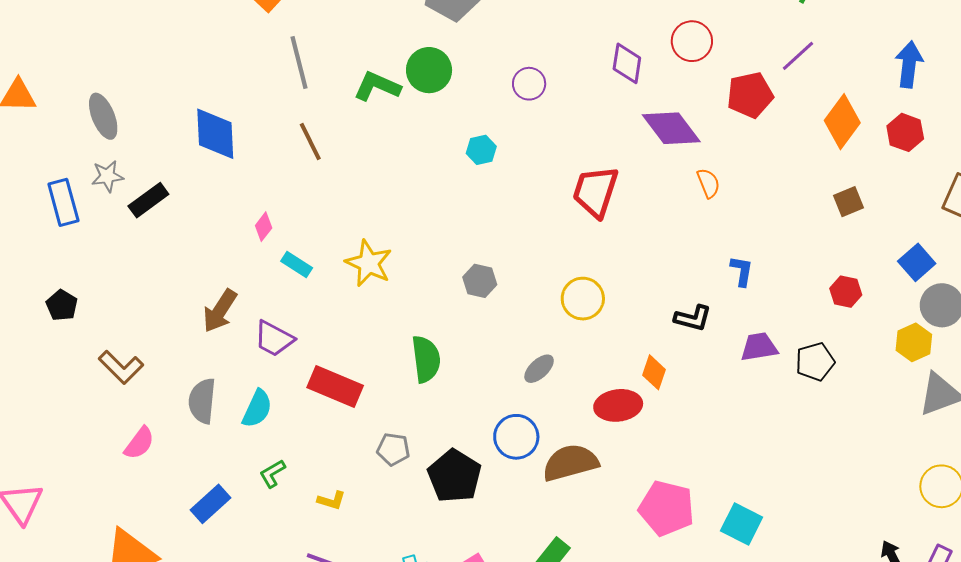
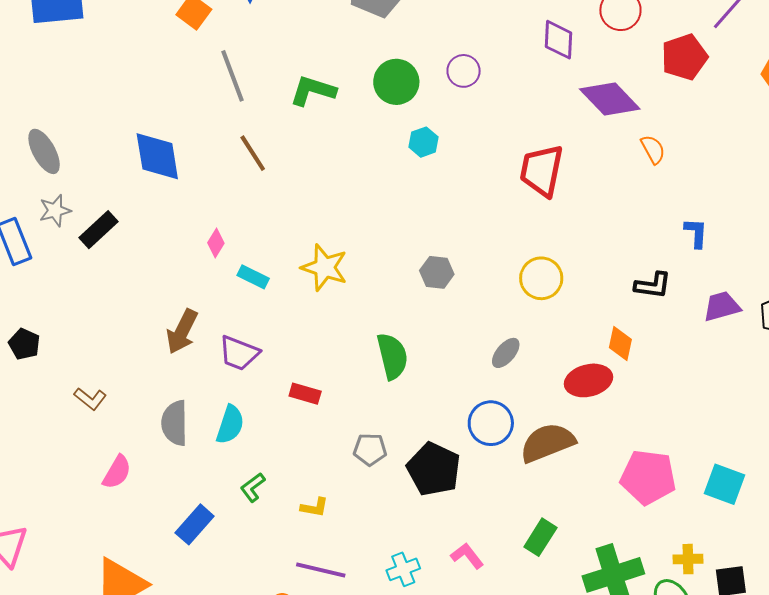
green circle: (429, 70) -> (396, 82), moved
brown L-shape: (121, 367) -> (90, 399), size x0.7
red rectangle: (335, 386) -> (305, 394), size x0.6

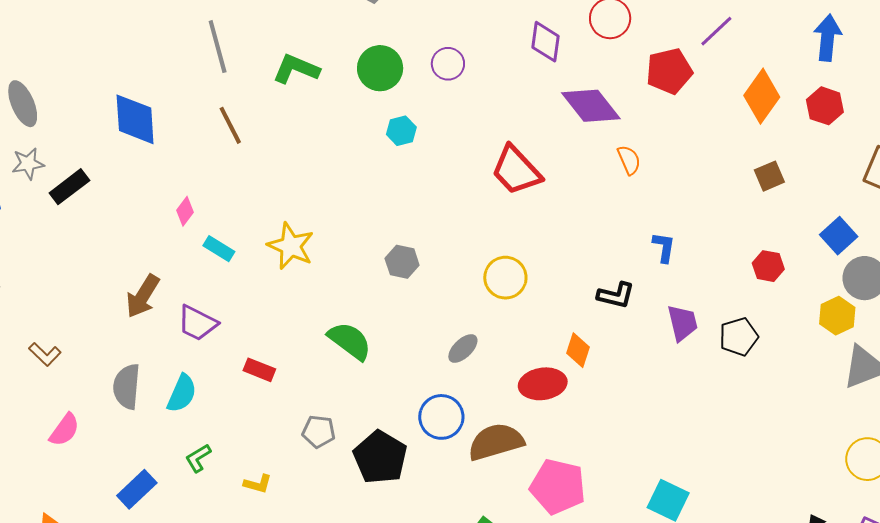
red trapezoid: (542, 170) -> (516, 170), turned -60
purple trapezoid: (722, 306) -> (682, 323), turned 87
green semicircle: (392, 356) -> (350, 341), turned -45
pink pentagon: (648, 477) -> (558, 487), moved

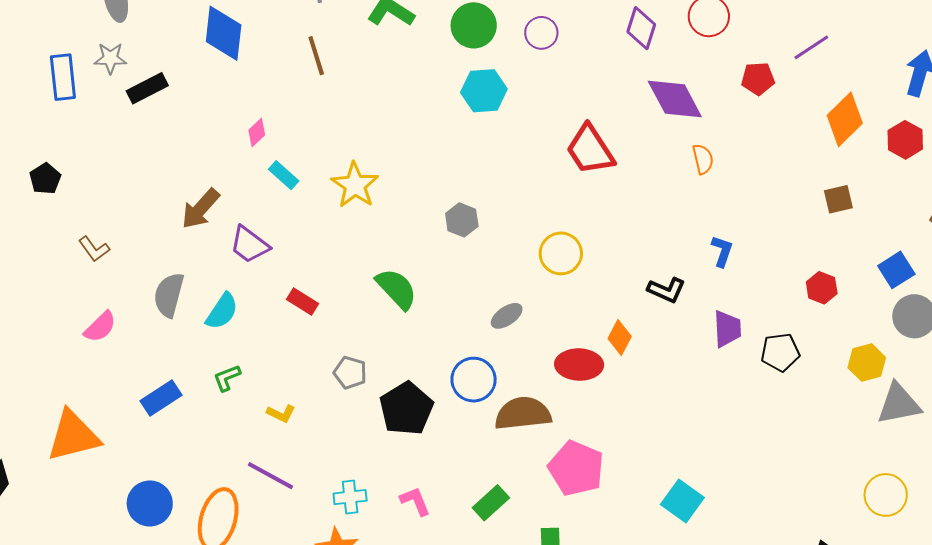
red pentagon: (669, 71) -> (758, 79), size x0.7
cyan hexagon: (401, 131) -> (484, 91), size x1.5
yellow hexagon: (837, 316) -> (867, 363), moved

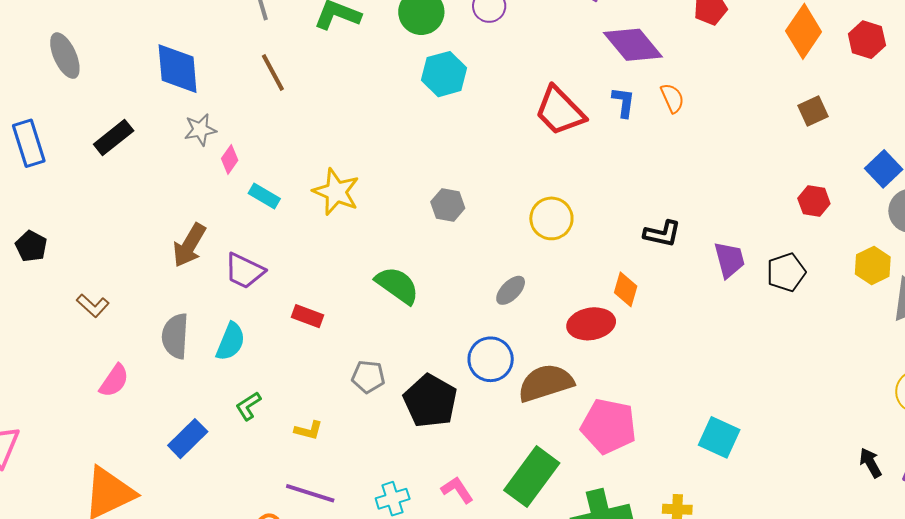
gray star: (110, 58) -> (200, 130), moved
blue L-shape: (722, 251) -> (623, 102), moved
green rectangle: (491, 503) -> (532, 477), size x1.6

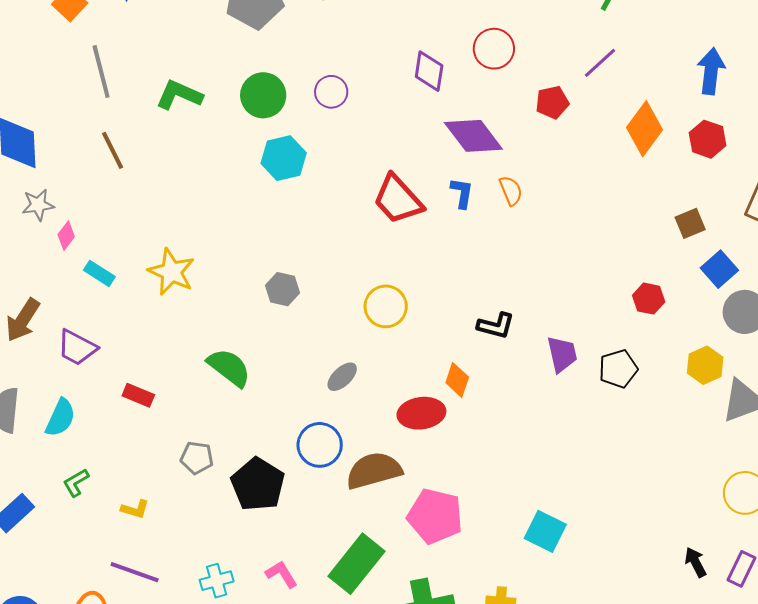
brown square: (813, 111) -> (690, 223), moved

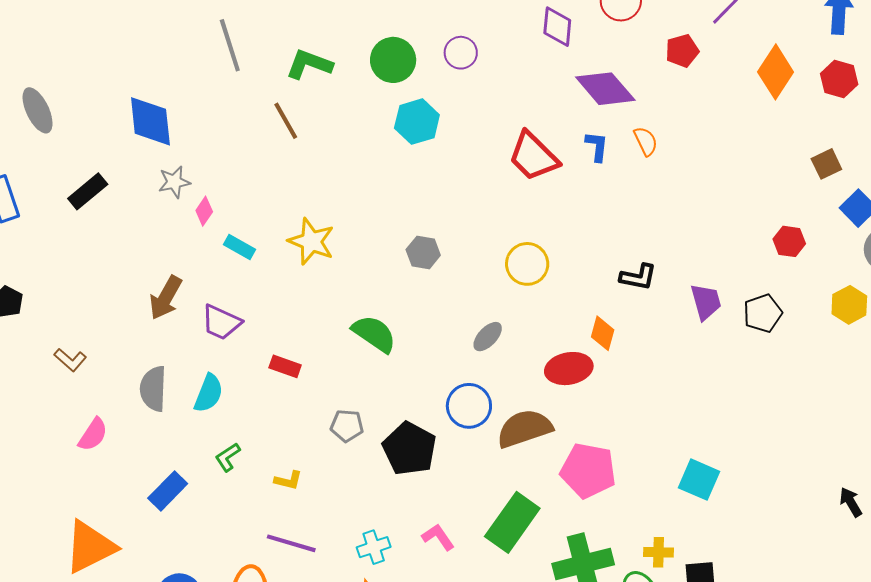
brown line: (113, 150) -> (286, 121), moved

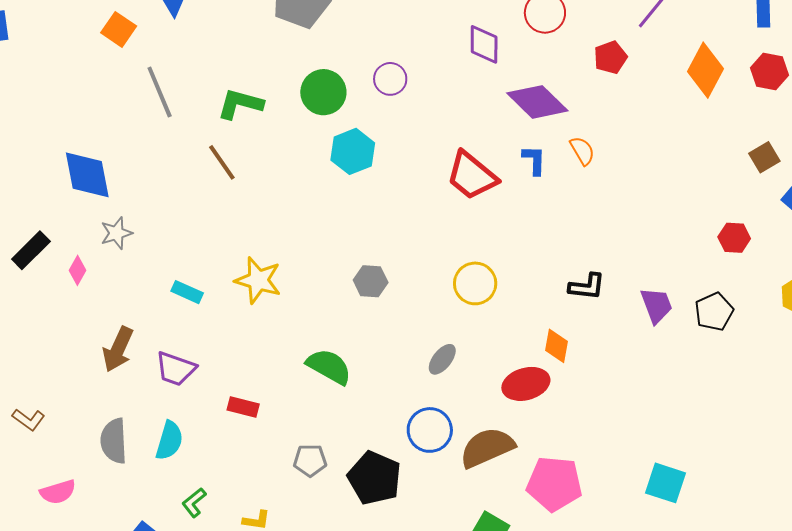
pink diamond: (204, 211) -> (78, 270), moved
pink semicircle: (93, 435) -> (58, 492), turned 45

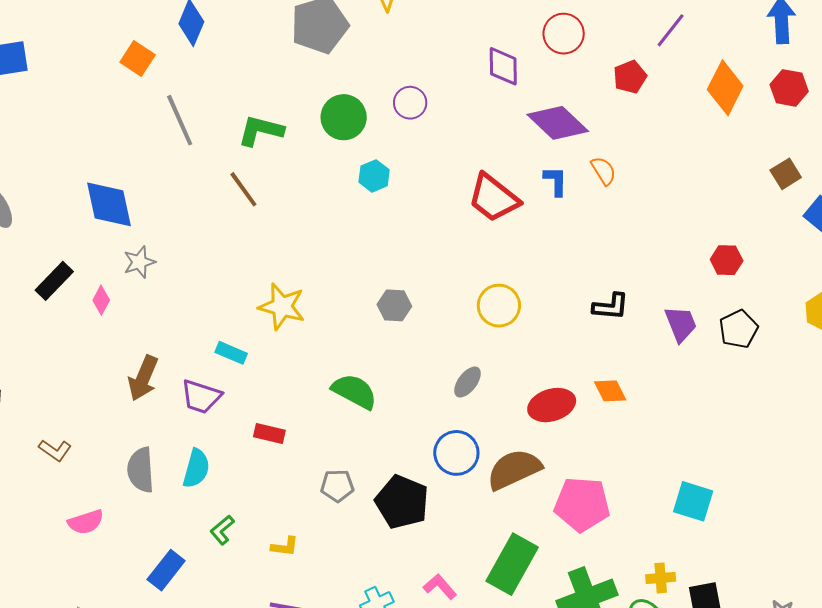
cyan hexagon: (353, 151) -> (374, 176), size x0.7
red hexagon: (734, 238) -> (727, 260), moved
cyan rectangle: (187, 292) -> (231, 353), moved
orange diamond: (557, 346) -> (610, 391), moved, turned -36

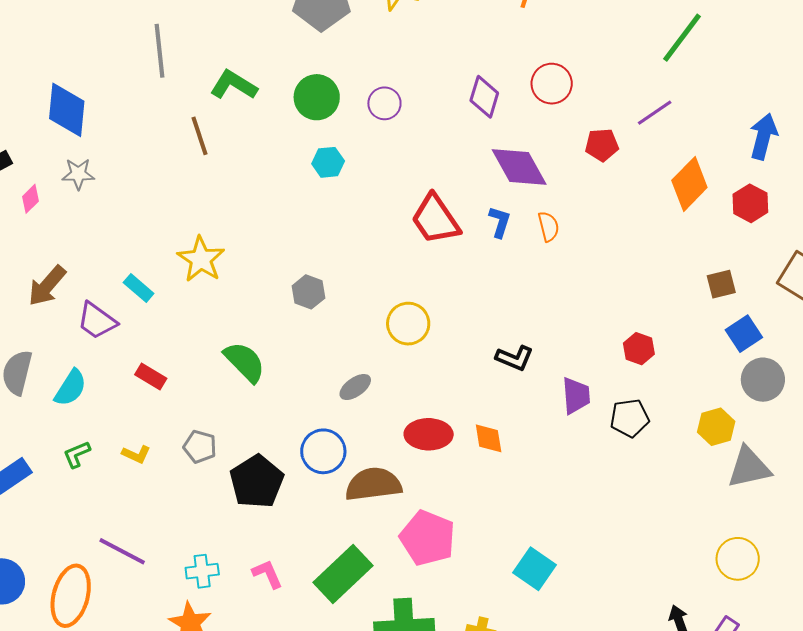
yellow L-shape: (285, 546) -> (136, 454), moved

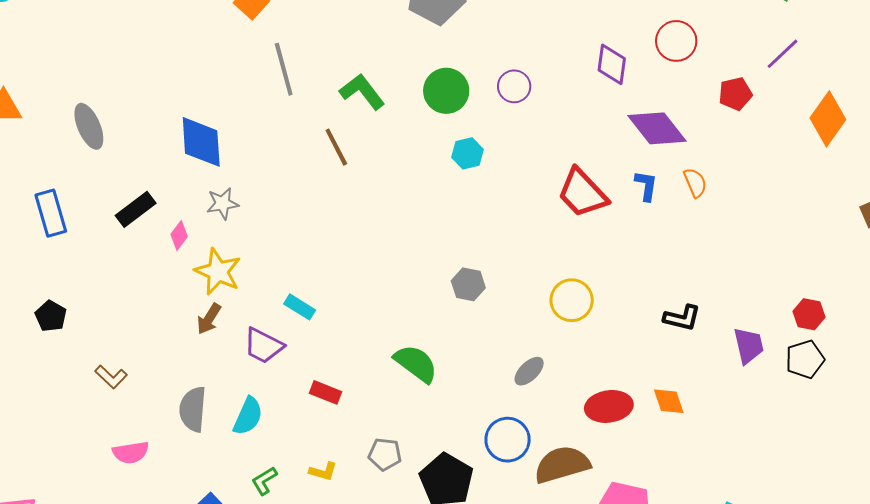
green L-shape: (234, 85) -> (362, 92), turned 30
yellow star: (201, 259) -> (218, 272), moved
brown arrow: (47, 286) -> (209, 319), size x0.7
red hexagon: (639, 349) -> (809, 314), moved

